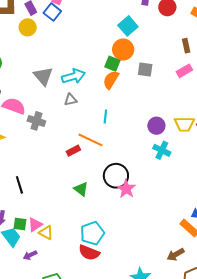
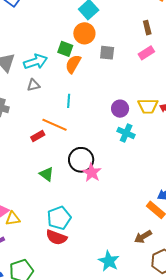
green square: (112, 64) -> (65, 49), moved
yellow triangle: (46, 233) -> (13, 219), turned -35

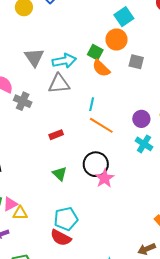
orange semicircle: (73, 64) -> (101, 68), turned -84
gray triangle: (33, 85) -> (59, 84), size x1.6
orange line: (55, 125) -> (101, 125), moved

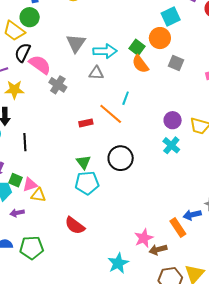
gray triangle: (59, 84) -> (96, 73), size x0.7
orange line: (101, 125) -> (111, 114), moved
pink star: (105, 178) -> (144, 238), moved
cyan pentagon: (66, 219) -> (87, 183), moved

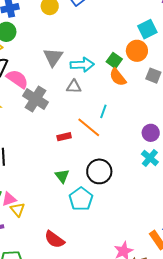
gray cross: (58, 85) -> (35, 99), size x1.4
cyan pentagon: (87, 183) -> (81, 199), moved, turned -30
yellow triangle: (38, 195) -> (18, 210), turned 42

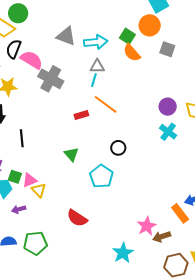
gray triangle: (53, 57) -> (66, 36), turned -40
gray triangle: (74, 87) -> (97, 66), moved
cyan line: (103, 111) -> (94, 80), moved
black circle: (99, 171) -> (118, 148), size x0.6
green triangle: (62, 176) -> (71, 154), moved

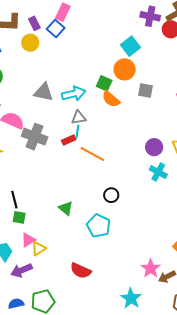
red rectangle: (81, 115) -> (69, 140), moved
green square: (15, 177) -> (19, 217), moved
yellow triangle: (39, 190) -> (39, 249), turned 49
purple arrow: (19, 209) -> (22, 270), size x1.5

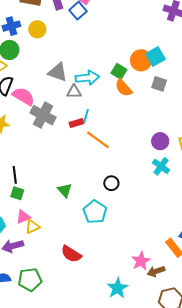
yellow circle: (30, 43) -> (37, 29), moved
cyan square: (131, 46) -> (155, 56), moved
gray triangle: (79, 118) -> (74, 92), moved

